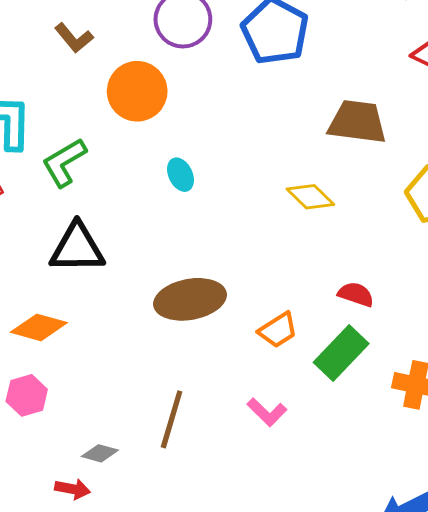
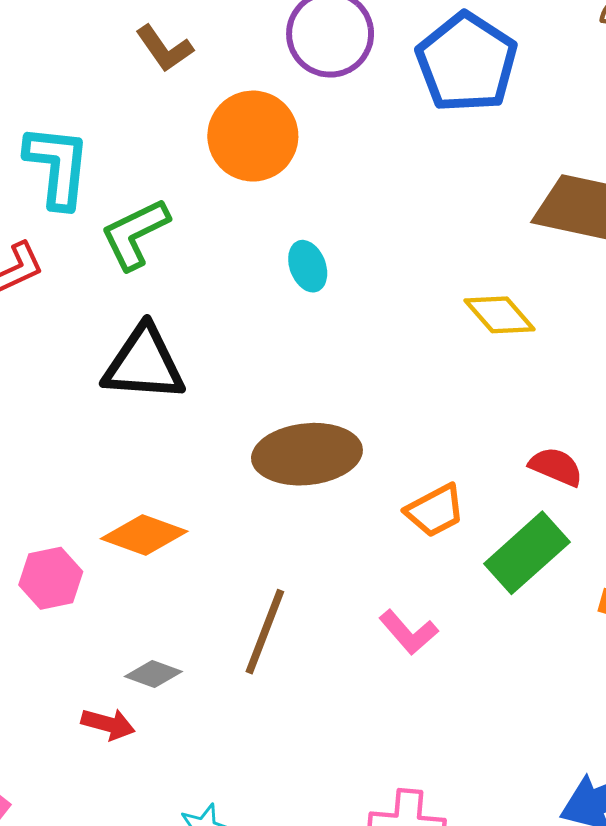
orange diamond: (39, 327) -> (144, 535), moved

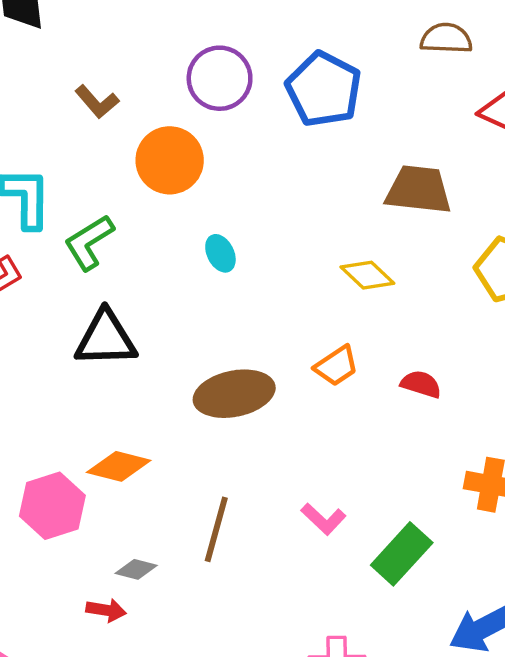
orange trapezoid: (435, 511) -> (336, 366), moved
green rectangle: (527, 553) -> (402, 554), moved
pink hexagon: (51, 578) -> (52, 506), size x1.4

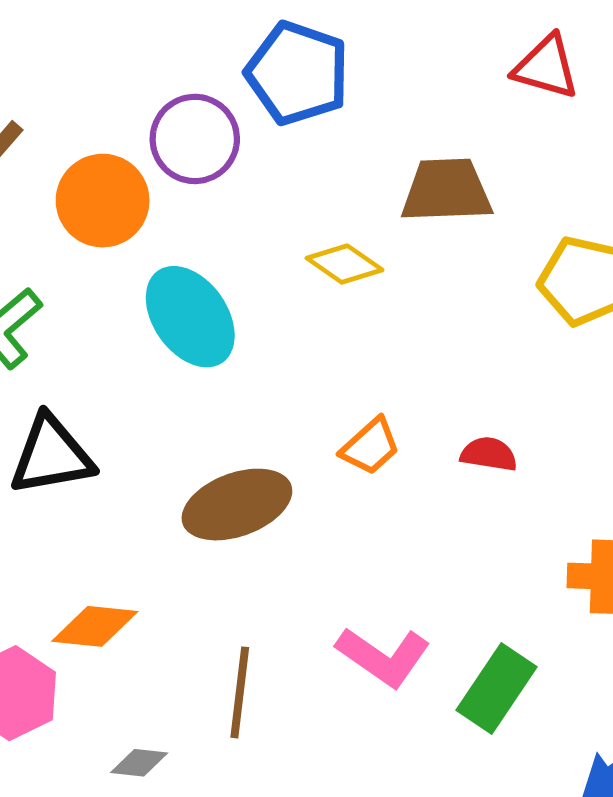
purple circle: (220, 78) -> (195, 139), moved
cyan ellipse: (220, 253) -> (190, 317), size x2.0
yellow diamond: (367, 275) -> (345, 264), moved
pink L-shape: (323, 519) -> (383, 657), size x1.5

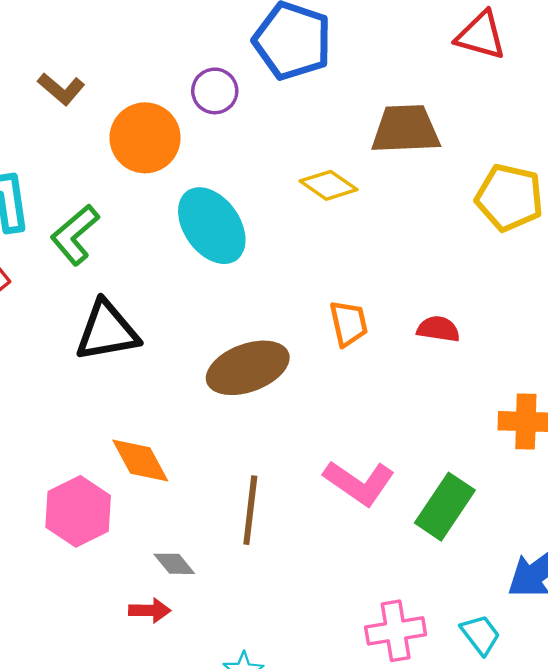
purple circle: (195, 139) -> (215, 91), size x0.7
orange trapezoid: (370, 446) -> (349, 323), turned -60
orange diamond: (95, 626) -> (140, 461), turned 56
gray diamond: (139, 763) -> (174, 564), turned 45

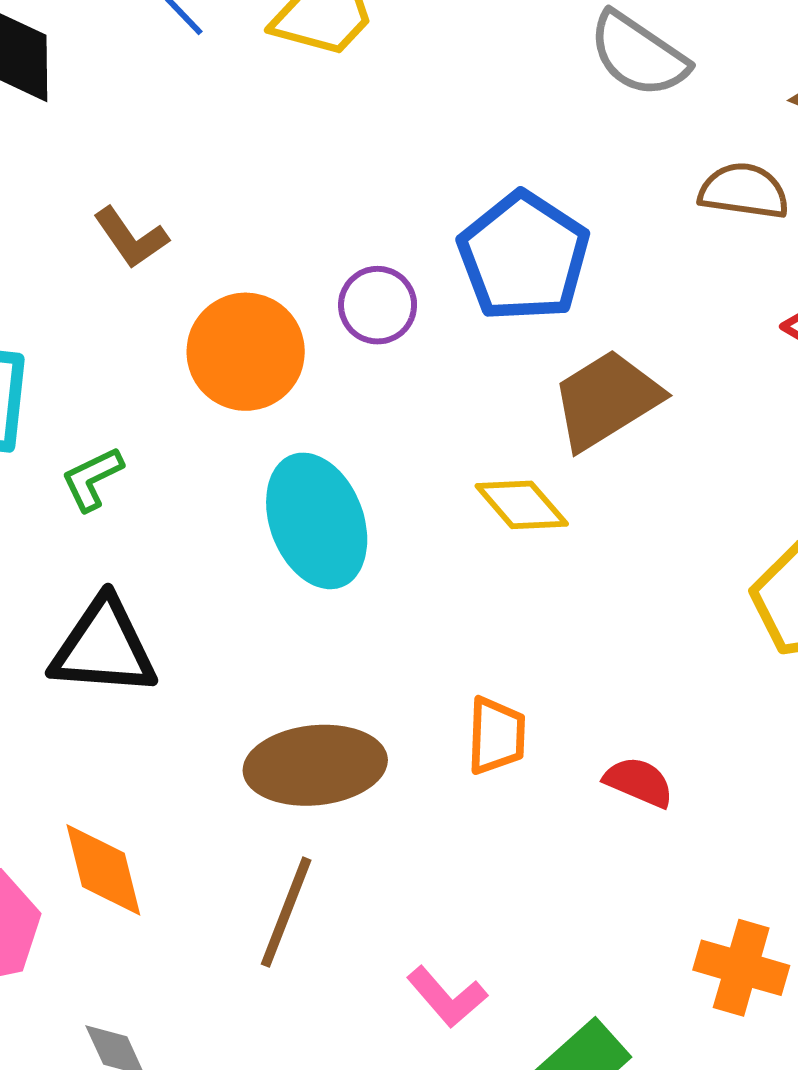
brown trapezoid: (406, 129) -> (606, 400), moved, turned -44
green L-shape: (75, 235) -> (92, 479), size x0.7
pink L-shape: (359, 483) -> (447, 997), size x0.7
brown line: (250, 510) -> (286, 912), moved

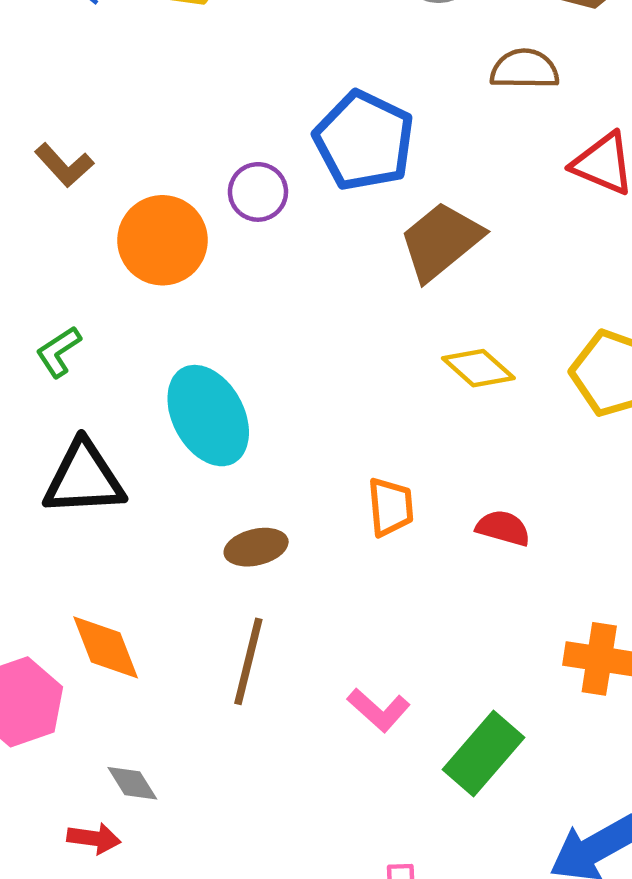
yellow diamond: (522, 505) -> (478, 368), moved
cyan ellipse: (317, 521) -> (208, 416), moved
brown ellipse: (315, 765) -> (256, 547), size x0.6

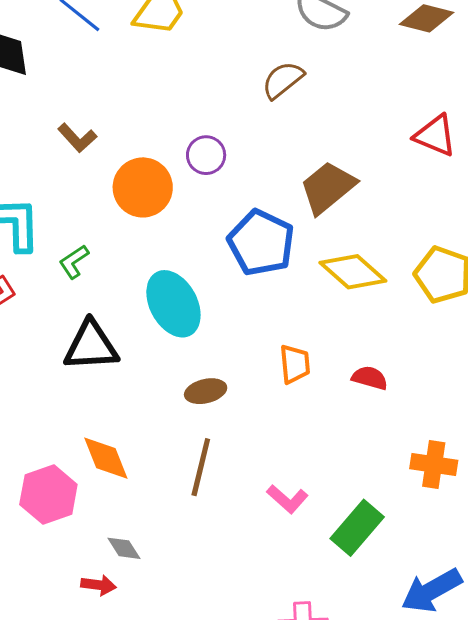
brown semicircle: (525, 69) -> (283, 80), moved, turned -39
blue pentagon: (364, 141) -> (261, 243), moved
yellow diamond: (478, 368) -> (353, 272), size x1.4

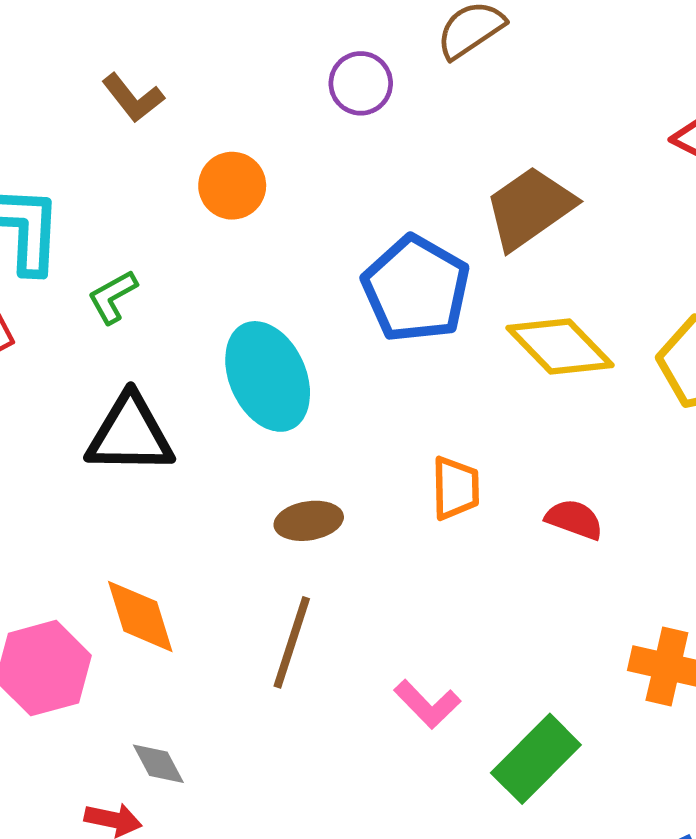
purple circle: (206, 155) -> (361, 83), moved
orange circle: (143, 187) -> (232, 186), size x0.7

